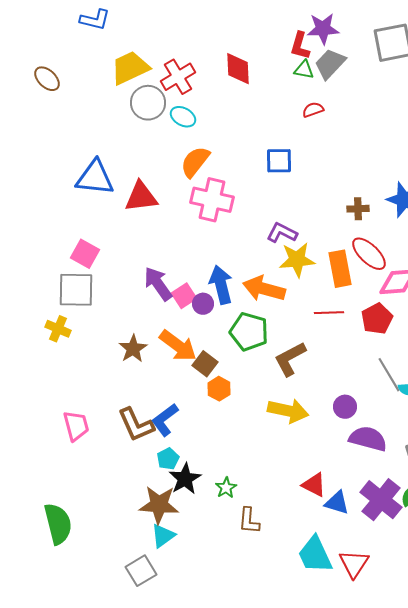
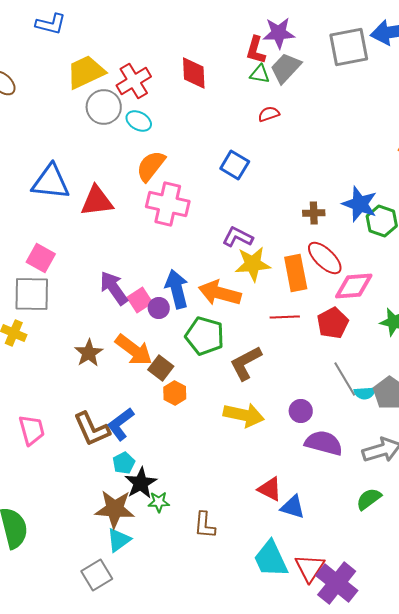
blue square: (279, 161) -> (235, 165), turned 32
green star: (226, 488) -> (159, 502), moved, turned 30
purple cross: (381, 500) -> (337, 583), moved

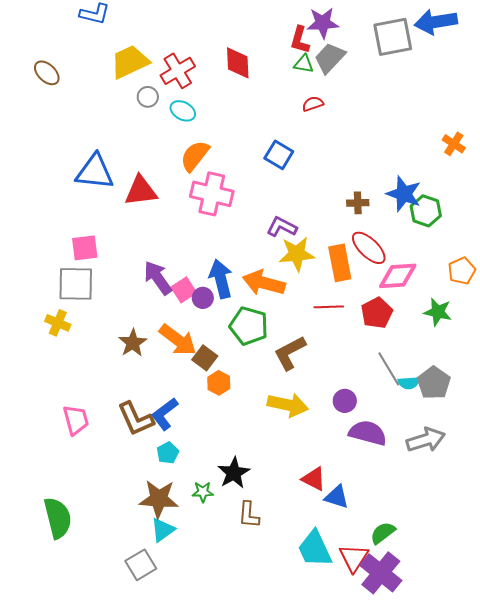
gray circle: (104, 107) -> (148, 97), size x0.6
pink square: (41, 258) -> (85, 248), turned -36
black star: (141, 483) -> (234, 473), moved
green semicircle: (369, 499) -> (383, 533), moved

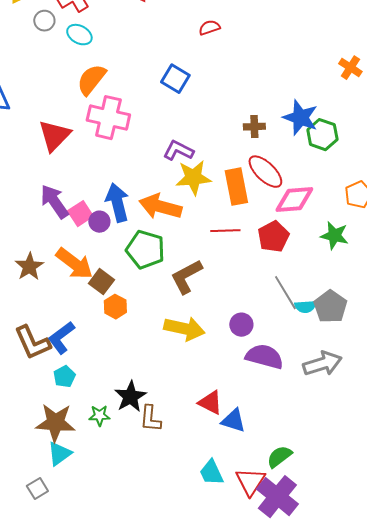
red triangle: (141, 191) -> (54, 136), moved, turned -39
brown L-shape: (249, 515) -> (150, 419), moved
cyan trapezoid: (315, 549) -> (211, 473), size x0.7
gray square: (141, 565) -> (37, 489), size x0.7

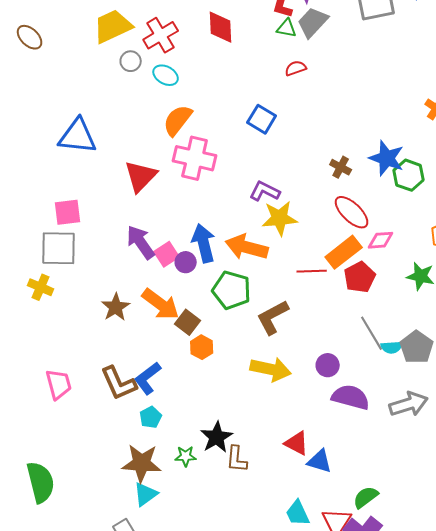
brown cross: (254, 127) -> (341, 167), turned 30
orange rectangle: (236, 187) -> (344, 252), moved, turned 63
pink diamond: (294, 200) -> (381, 240), size x0.7

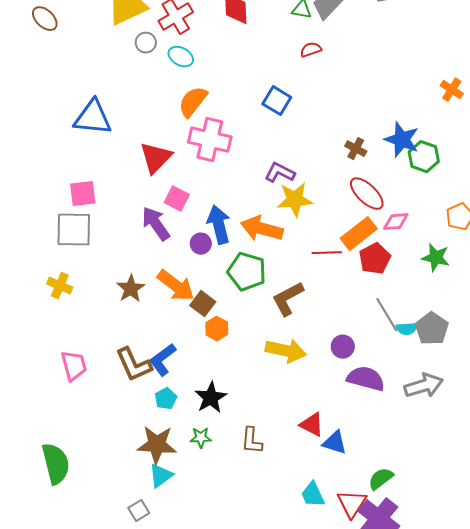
pink square: (167, 254) -> (177, 199), moved, turned -30
yellow cross: (41, 287) -> (60, 286), moved
black star: (217, 437) -> (211, 398), moved

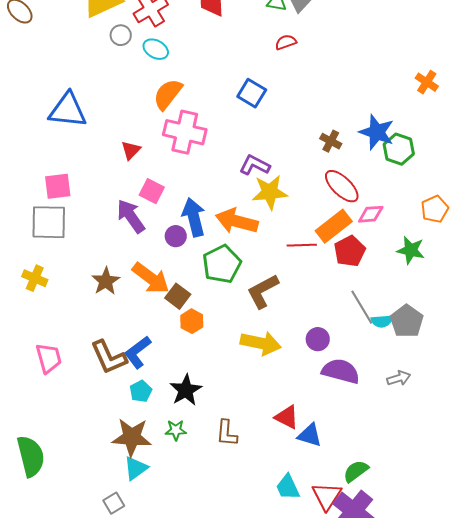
red triangle: (156, 158) -> (131, 150), size x0.6
green pentagon: (247, 272) -> (222, 264), turned 30
gray arrow: (424, 386) -> (399, 378), size x0.6

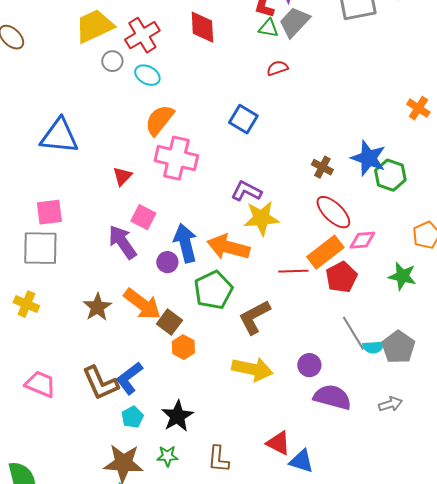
pink trapezoid: (49, 358) -> (40, 384), turned -52

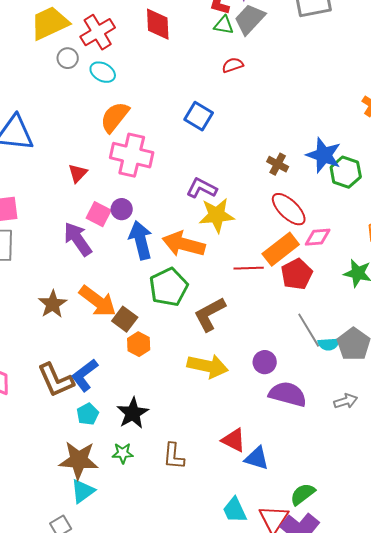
purple circle: (167, 262) -> (122, 209), moved

